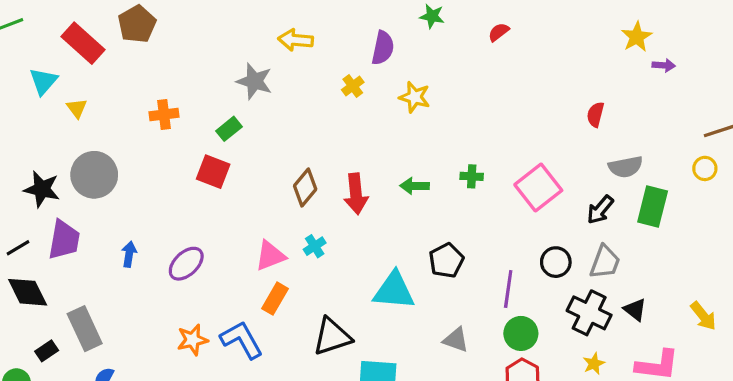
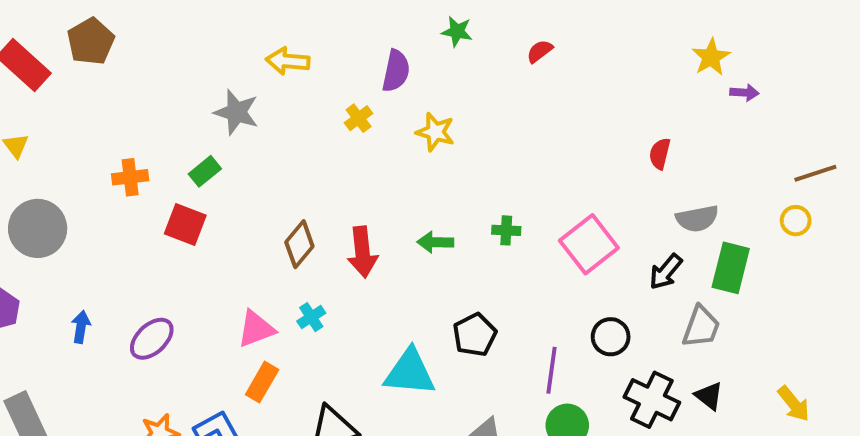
orange cross: (164, 115) -> (130, 177), moved
gray trapezoid: (605, 262) -> (701, 327), moved

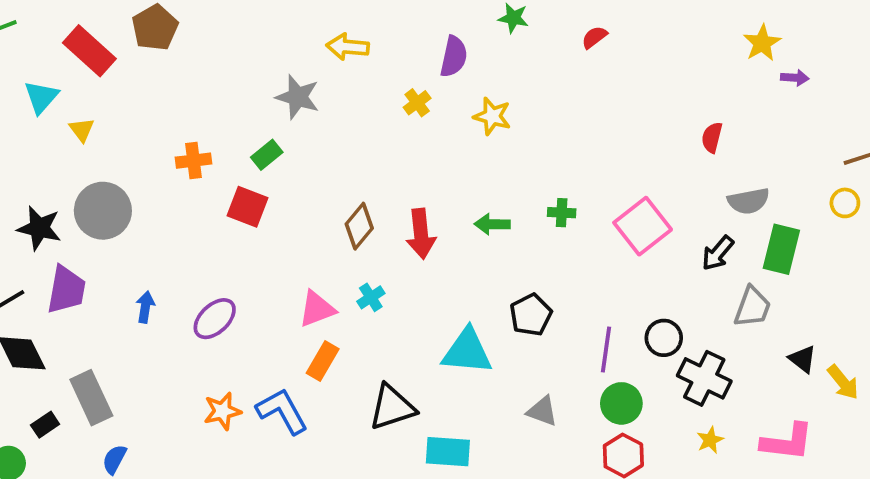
black circle: (611, 337) -> (664, 338), moved
black triangle: (709, 396) -> (803, 359), moved

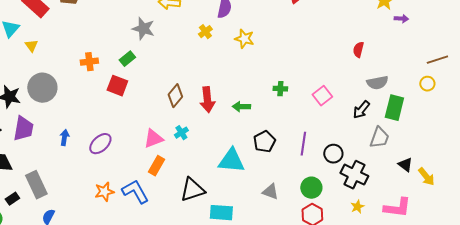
green arrow: (492, 224) -> (241, 107), moved
pink square: (643, 226) -> (322, 96), size x0.7
purple line: (606, 349) -> (303, 144), moved

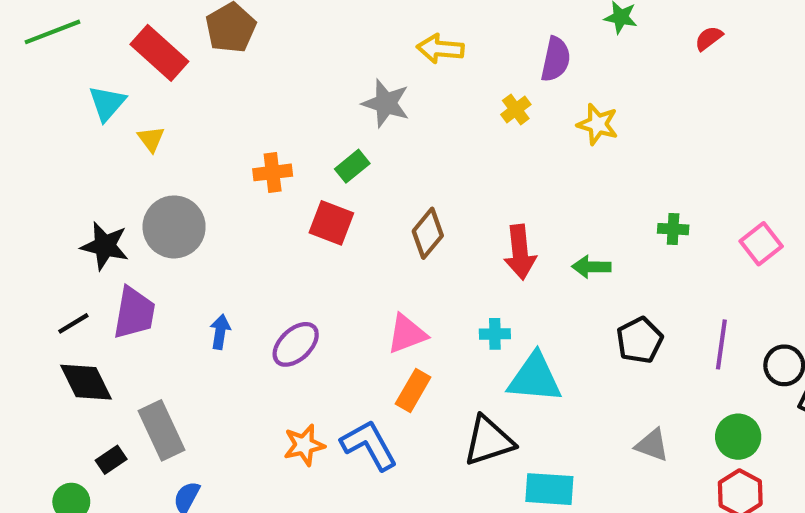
brown diamond: (175, 96) -> (428, 233), moved
cyan cross: (181, 133) -> (495, 334), moved, turned 32
cyan triangle: (231, 161) -> (535, 378), moved

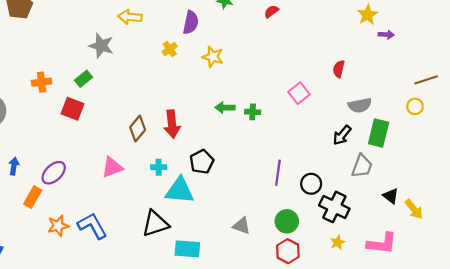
brown diamond: (428, 233) -> (138, 129), moved
pink square: (761, 244) -> (299, 93), moved
green arrow: (591, 267) -> (225, 108), moved
black pentagon: (640, 340) -> (202, 162), moved
orange rectangle: (413, 391) -> (33, 197), moved

